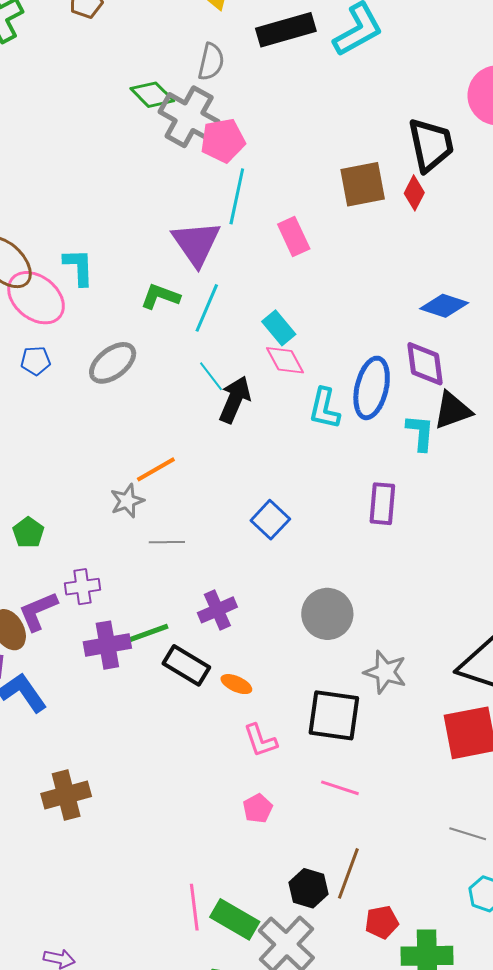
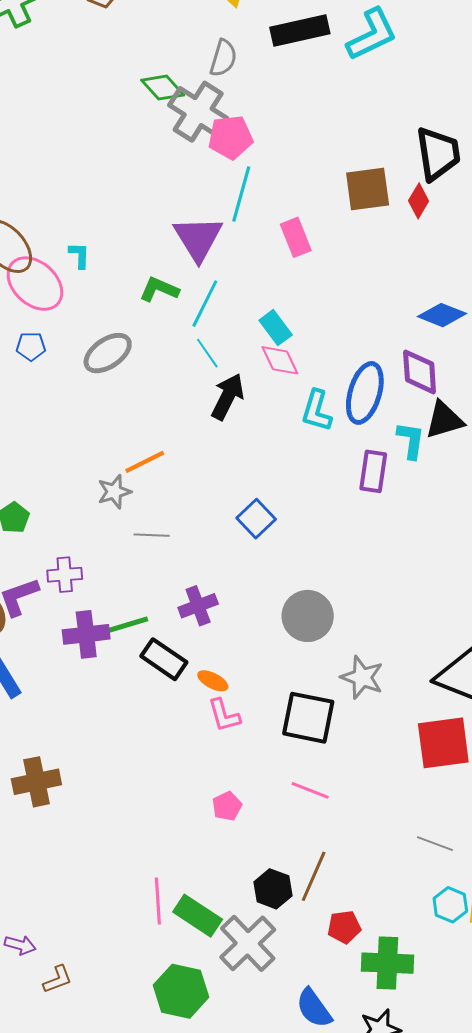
cyan L-shape: (79, 267) -> (79, 255), size x0.7
cyan line: (211, 376) -> (207, 353), moved
purple rectangle: (382, 504) -> (373, 471), moved
pink L-shape: (260, 740) -> (224, 715), moved

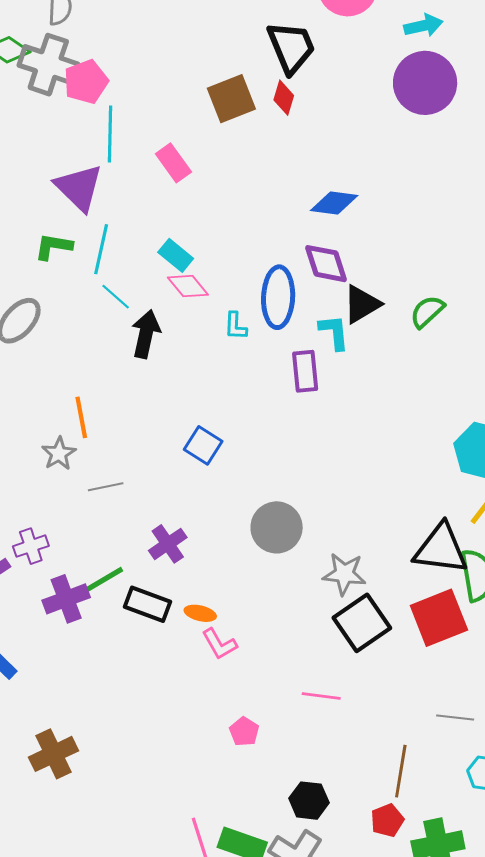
cyan L-shape: (317, 411) -> (236, 326), size x0.7
orange line: (145, 462) -> (81, 417), turned -60
black square: (308, 718) -> (362, 623), moved, turned -32
brown line: (314, 876) -> (401, 771), moved

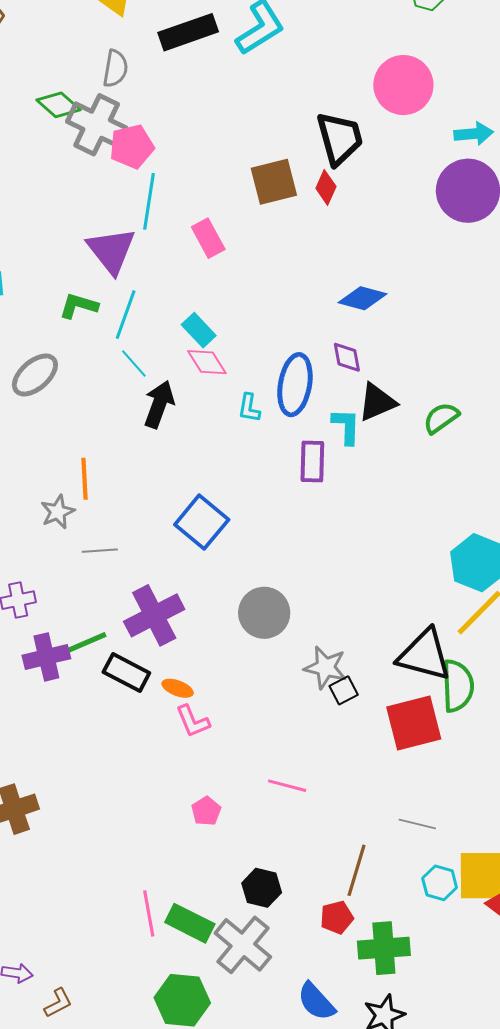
purple diamond: (326, 264) -> (347, 357), size x0.7
blue square: (203, 445) -> (202, 522), size x1.4
purple cross: (168, 544) -> (154, 615), size x1.5
black square: (362, 623) -> (344, 690), moved, size x0.5

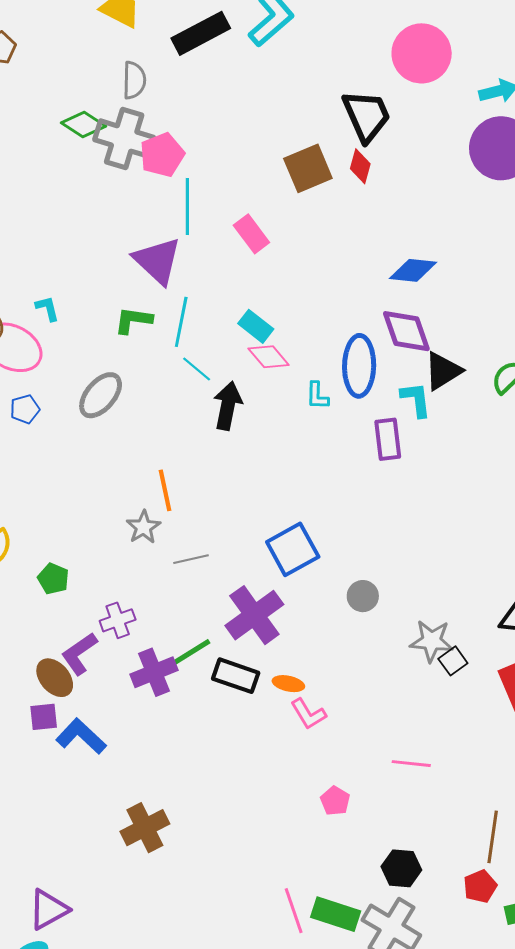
purple diamond: (347, 357) -> (406, 331), size x1.6
blue square: (202, 522) -> (293, 549), moved, turned 30
gray circle: (264, 613) -> (363, 596), size x0.6

